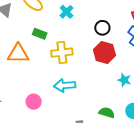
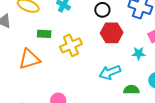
cyan arrow: (65, 85) -> (110, 72), moved

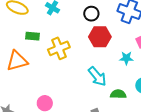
cyan arrow: (110, 72) -> (97, 76), turned -110

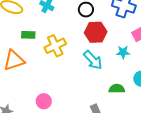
cyan arrow: (97, 76) -> (93, 60), moved

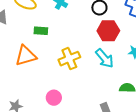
yellow cross: (55, 46) -> (69, 59), moved

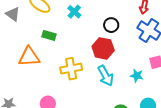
red hexagon: (108, 31) -> (103, 48), moved

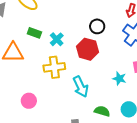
cyan cross: (74, 12) -> (57, 39), moved
cyan arrow: (106, 76) -> (81, 87), moved

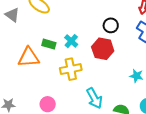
green rectangle: (34, 33) -> (49, 44), moved
cyan arrow: (81, 87) -> (94, 98), moved

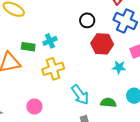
cyan cross: (71, 41) -> (50, 41), turned 32
red hexagon: (103, 49) -> (102, 44), moved

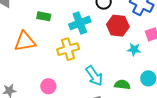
cyan cross: (50, 41) -> (80, 23), moved, size x1.5
green rectangle: (28, 47) -> (44, 16), moved

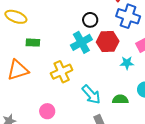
cyan cross: (80, 23) -> (81, 42), moved

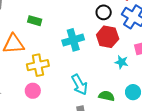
black circle: (90, 20) -> (104, 12), moved
cyan cross: (81, 42) -> (73, 40), moved
yellow cross: (62, 72) -> (38, 65), moved

